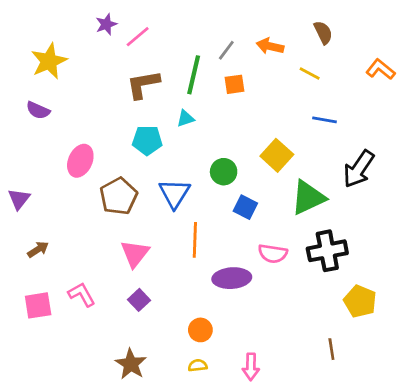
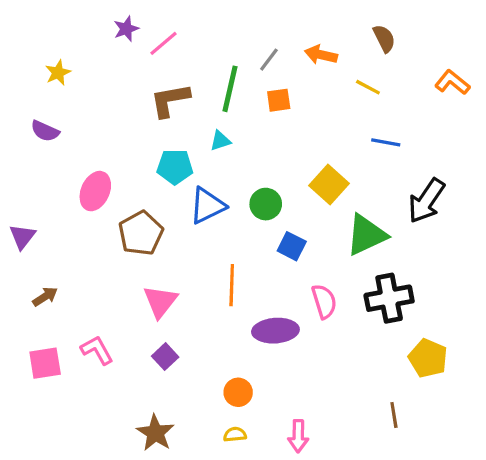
yellow star: (49, 61) -> (58, 73), size x0.6
blue triangle: (174, 194) -> (207, 206), moved, turned 32
pink semicircle: (273, 254) -> (324, 301), turned -116

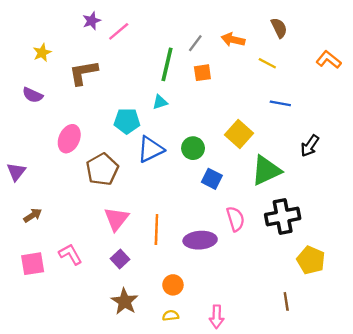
brown L-shape: (170, 100) -> (83, 73), moved
black arrow: (426, 201) -> (310, 146), size x0.7
orange line: (232, 285) -> (156, 229), moved
brown star: (155, 433) -> (125, 301), moved

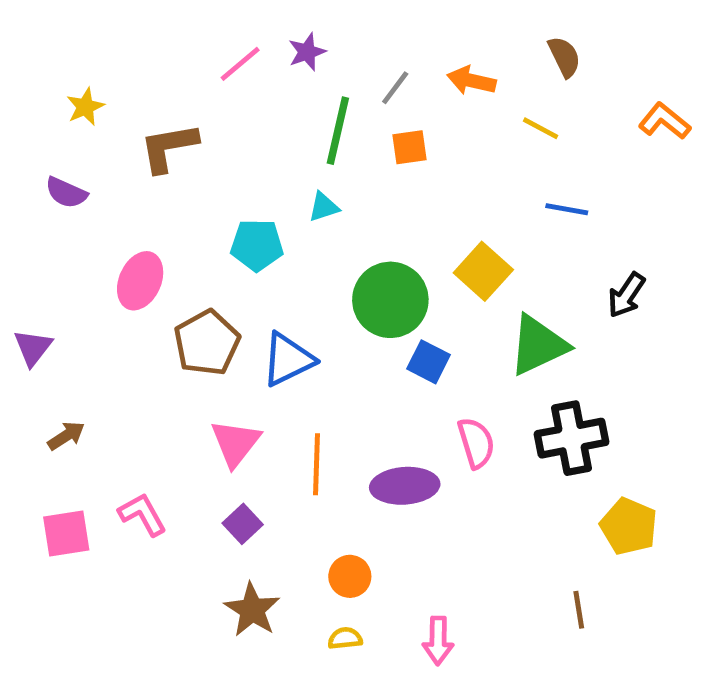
purple star: (92, 21) -> (307, 52), moved
green circle: (193, 148) -> (390, 300), size x1.6
blue triangle: (151, 149) -> (288, 359), moved

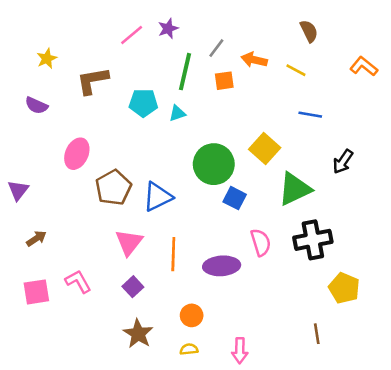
orange arrow: (471, 81) -> (254, 60), moved
cyan pentagon: (257, 245) -> (143, 103), moved

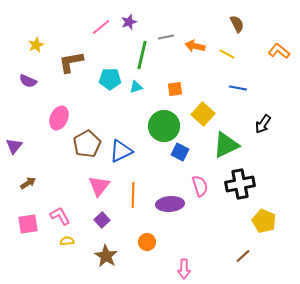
gray line: (216, 48) -> (166, 37), turned 42
orange square: (224, 81) -> (175, 89), moved
brown line: (317, 334) -> (243, 256), turned 56
yellow semicircle: (189, 349) -> (67, 241), moved

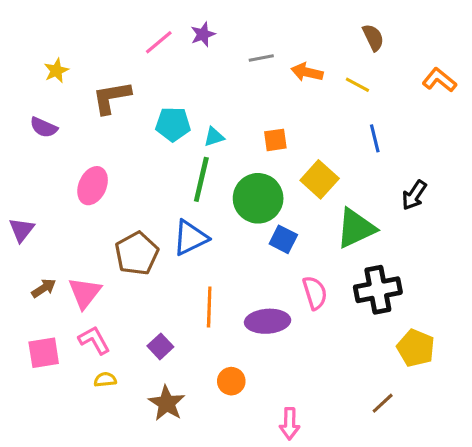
green line: (142, 55) -> (201, 179), moved
blue line: (238, 88) -> (375, 138), turned 66
brown pentagon: (87, 144) -> (137, 253), moved
pink triangle: (99, 186) -> (85, 293), moved

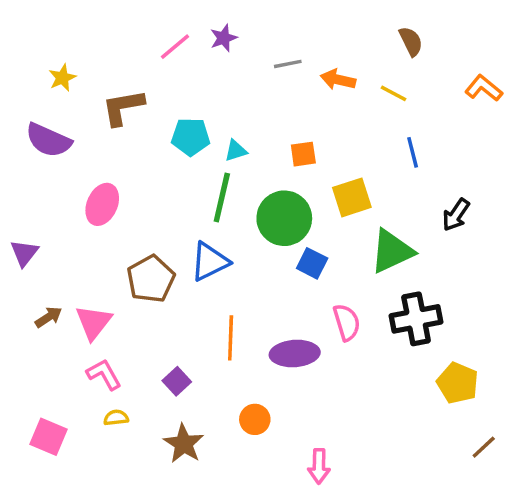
purple semicircle: (44, 127) -> (48, 140), size x1.5
yellow square: (320, 179) -> (352, 197), turned 30
pink square: (44, 353) -> (48, 437), moved, turned 32
brown line: (383, 403) -> (484, 447), moved

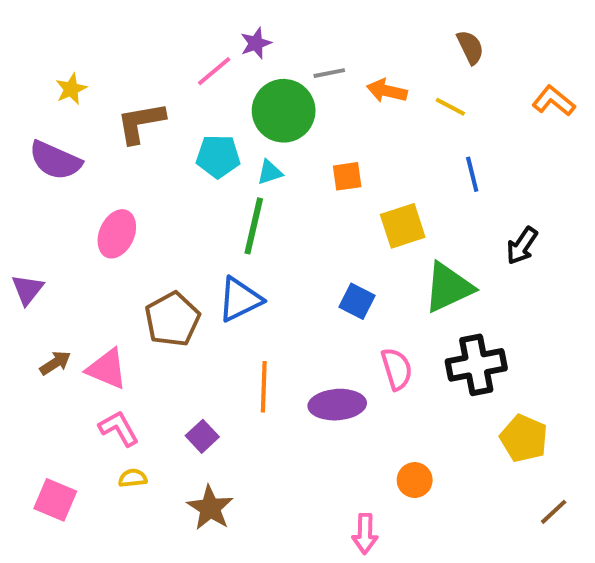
pink line: (175, 47) -> (214, 71), moved
green circle: (284, 218) -> (284, 111), moved
pink triangle: (94, 322) -> (107, 369), turned -45
orange circle: (255, 419) -> (415, 480), moved

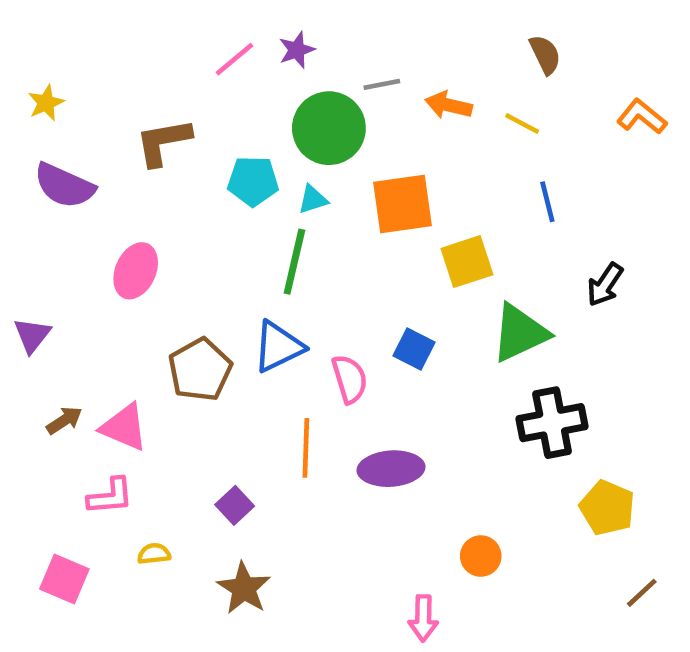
pink line: (214, 71) -> (235, 59), moved
yellow star: (71, 89) -> (46, 103), moved
orange square: (347, 176) -> (403, 204), size x1.8
pink semicircle: (397, 369) -> (350, 379), moved
pink L-shape: (119, 428) -> (110, 496), moved, turned 114

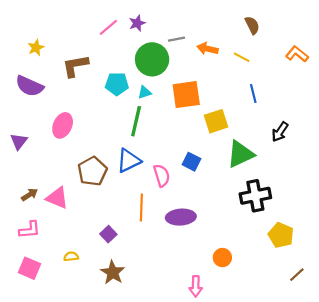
yellow star: (46, 103) -> (36, 48), moved
purple triangle: (32, 335) -> (19, 141), moved
pink L-shape: (110, 496) -> (30, 230), moved

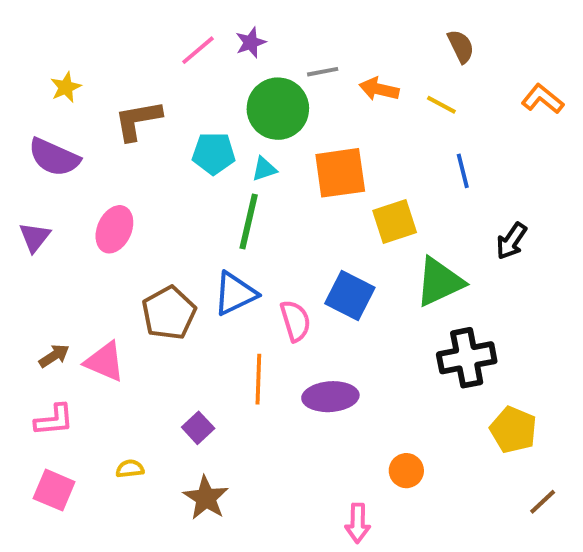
purple triangle: (19, 141) -> (35, 237), moved
blue square: (191, 162) -> (350, 295), size x1.4

